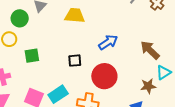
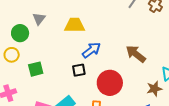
blue arrow: (108, 42) -> (91, 50), moved
brown arrow: (150, 50) -> (136, 54), moved

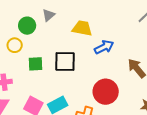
blue arrow: (91, 50) -> (104, 47), moved
black square: (79, 70) -> (65, 61), moved, size x1.6

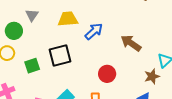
red circle: (106, 92) -> (107, 74), size x0.7

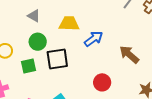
gray triangle: (32, 15) -> (34, 16), turned -40
green circle: (14, 31) -> (38, 42), moved

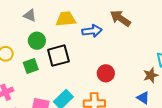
blue arrow: (94, 39) -> (92, 31), turned 36
brown arrow: (129, 54) -> (120, 18), moved

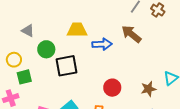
gray triangle: (30, 15) -> (28, 31), moved
green square: (31, 66) -> (24, 77), moved
brown star: (151, 75) -> (148, 89), moved

